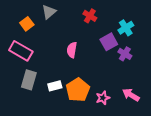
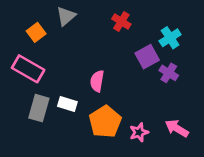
pink semicircle: (72, 50) -> (97, 81), moved
white rectangle: (55, 86) -> (67, 104), moved, turned 32

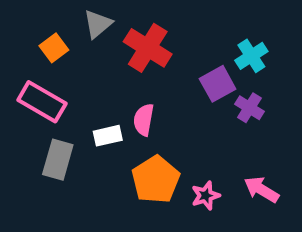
red cross: (121, 22) -> (148, 48), moved, size x1.6
white rectangle: (67, 104) -> (108, 136), moved, turned -30

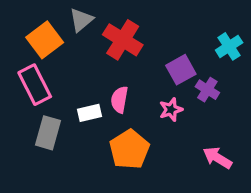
orange square: (54, 48) -> (45, 40), size x1.5
cyan cross: (251, 56) -> (229, 46), moved
pink rectangle: (42, 102) -> (35, 85), turned 33
pink star: (206, 196) -> (171, 110), moved

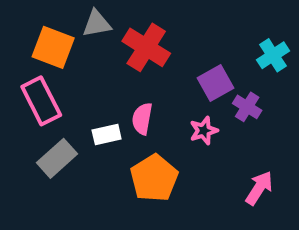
gray triangle: (81, 20) -> (97, 24), turned 30
orange square: (45, 40) -> (53, 47), turned -32
gray rectangle: (48, 133) -> (57, 158), turned 32
pink arrow: (217, 158) -> (259, 188), turned 92

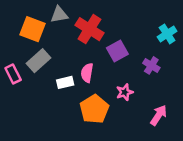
purple square: (216, 83) -> (117, 51), moved
pink rectangle: (41, 101) -> (13, 74), moved, size x0.7
pink star: (204, 131) -> (125, 92), moved
gray rectangle: (57, 158) -> (39, 61), moved

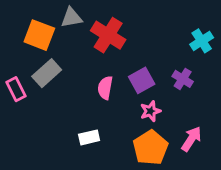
purple square: (117, 51) -> (142, 80), moved
white rectangle: (65, 82) -> (89, 137), moved
orange pentagon: (94, 109) -> (150, 148), moved

